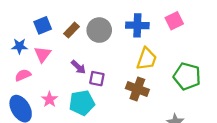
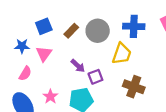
yellow trapezoid: (147, 59) -> (122, 54), moved
pink semicircle: (23, 75) -> (25, 74), turned 144
purple square: (97, 79) -> (95, 77), turned -32

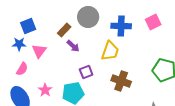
blue square: (44, 26) -> (28, 26), moved
gray circle: (98, 31) -> (88, 17), moved
purple arrow: (78, 66) -> (73, 46), moved

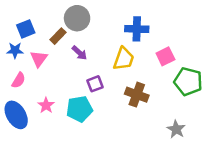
gray circle: (88, 17) -> (77, 18), moved
pink square: (153, 22) -> (165, 56), moved
brown rectangle: (64, 30) -> (58, 36), moved

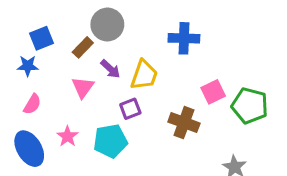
pink square: (165, 56) -> (213, 92), moved
pink triangle: (39, 59) -> (83, 87), moved
yellow trapezoid: (124, 59) -> (144, 75), moved

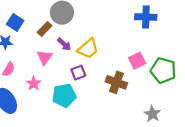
blue square: (41, 38) -> (15, 22), turned -35
blue cross: (184, 38) -> (146, 17), moved
yellow trapezoid: (144, 75) -> (88, 49), turned 30
pink star: (68, 136) -> (34, 83), moved

